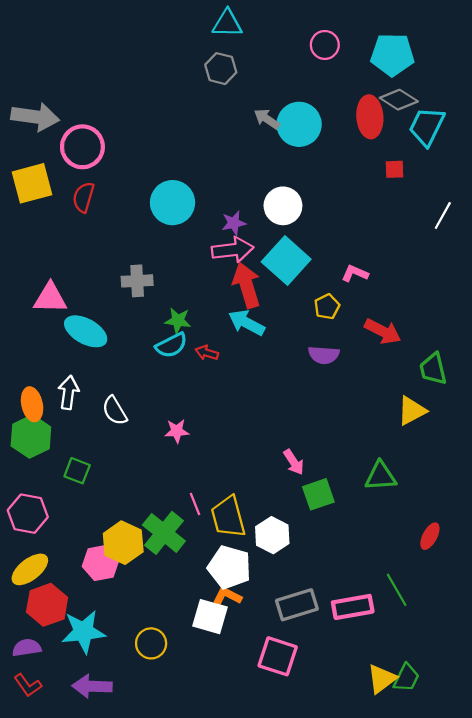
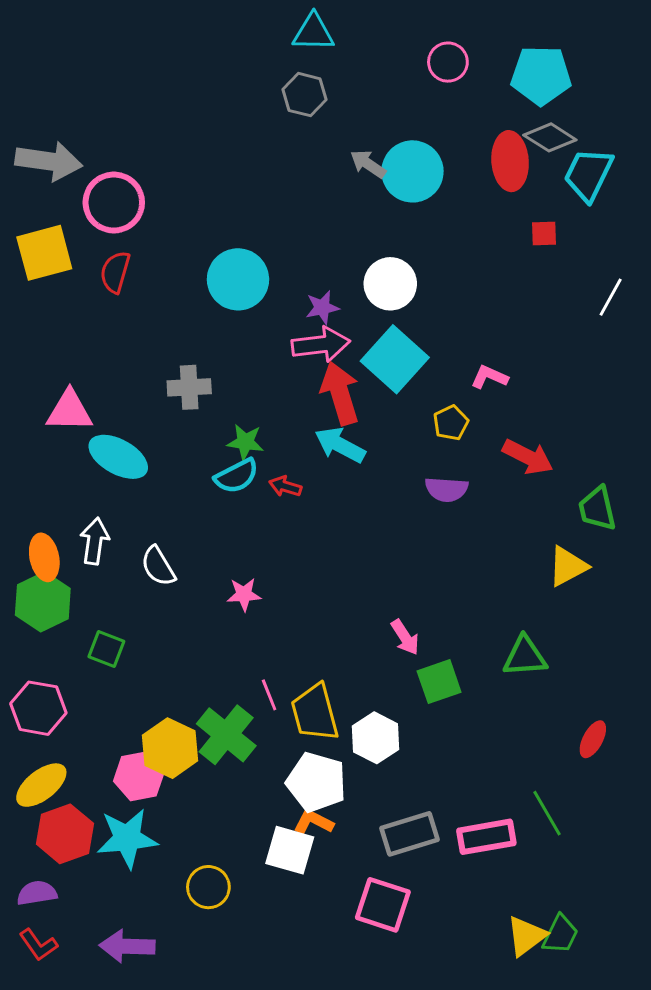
cyan star: (84, 632) -> (127, 838), moved

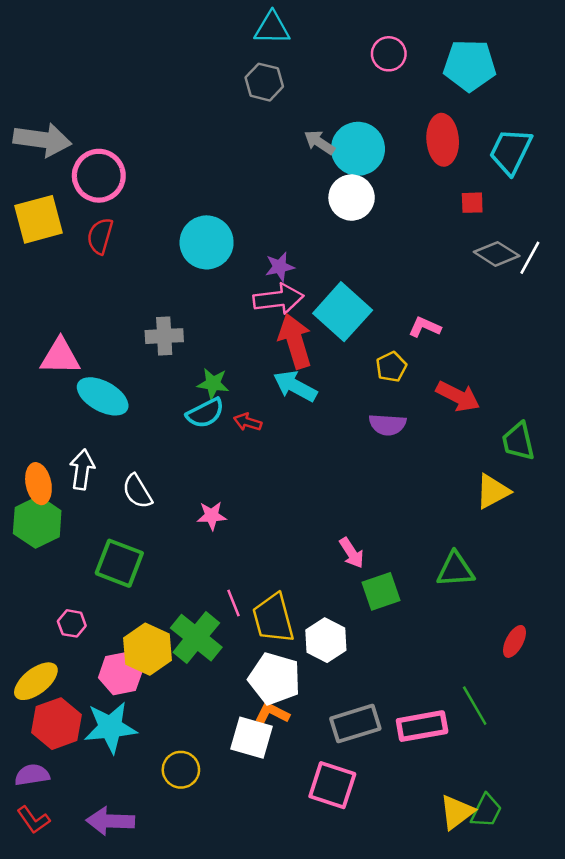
gray diamond: (550, 137) -> (497, 254), moved
white circle: (390, 284) -> (352, 198), moved
green square: (106, 649) -> (119, 563), moved, size x1.5
pink hexagon: (38, 708) -> (72, 623), moved, size x0.6

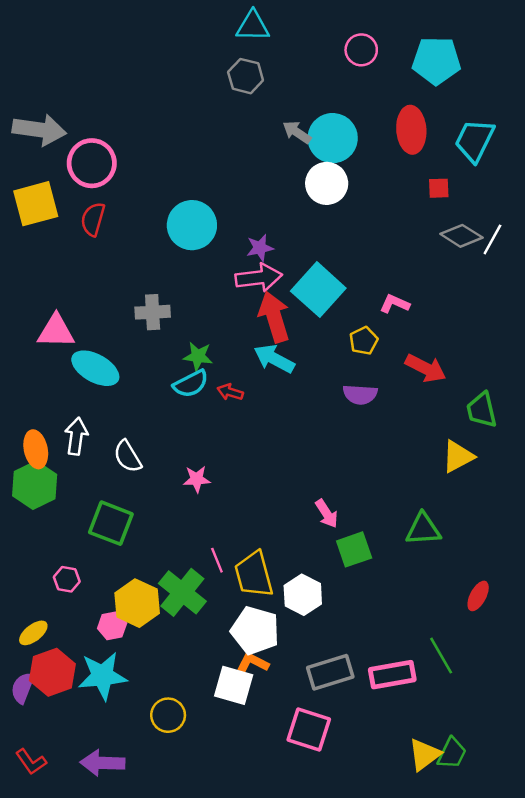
pink hexagon: (121, 674) -> (112, 626), size x0.7
yellow ellipse: (36, 681) -> (33, 633), size x0.7
purple semicircle: (32, 775) -> (23, 688), moved, turned -60

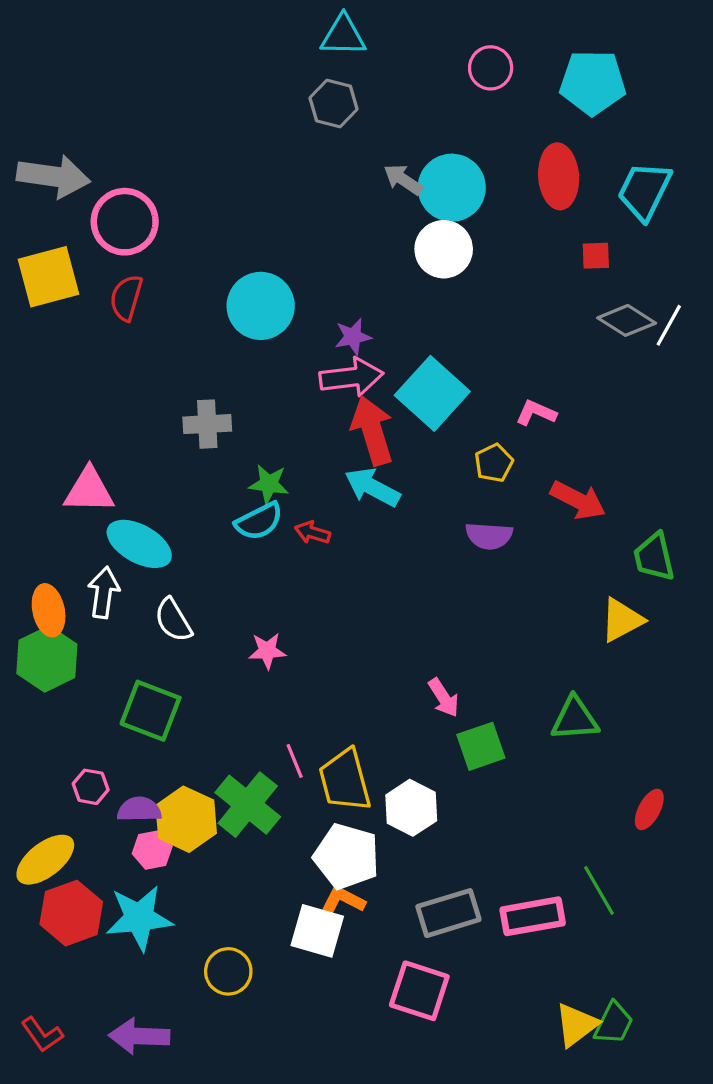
pink triangle: (56, 331) -> (89, 490), moved
cyan ellipse: (95, 368) -> (139, 544), moved
yellow ellipse: (33, 633) -> (45, 860), size x1.5
purple semicircle: (23, 688) -> (139, 809), moved, turned 68

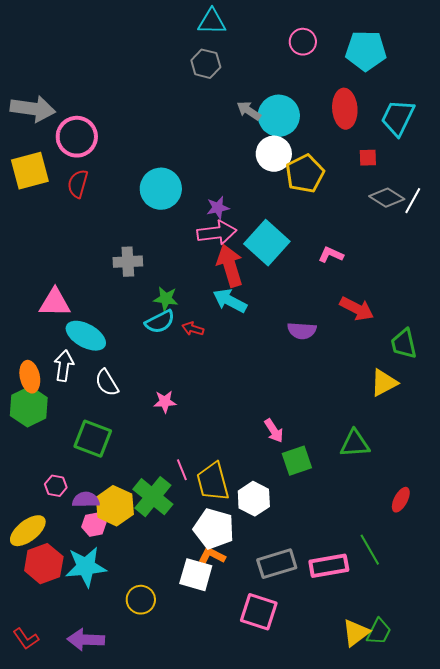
yellow pentagon: (494, 463) -> (305, 174), moved, size x1.6

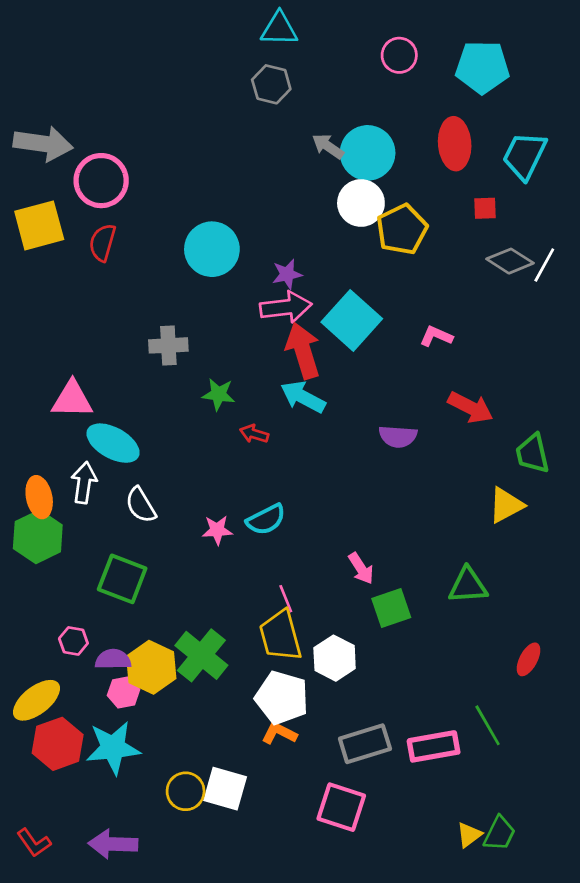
cyan semicircle: (160, 322) -> (266, 520), moved
pink line: (182, 470) -> (286, 599), moved
white square: (196, 575) -> (225, 789), moved
yellow triangle: (356, 633) -> (469, 835), size x0.7

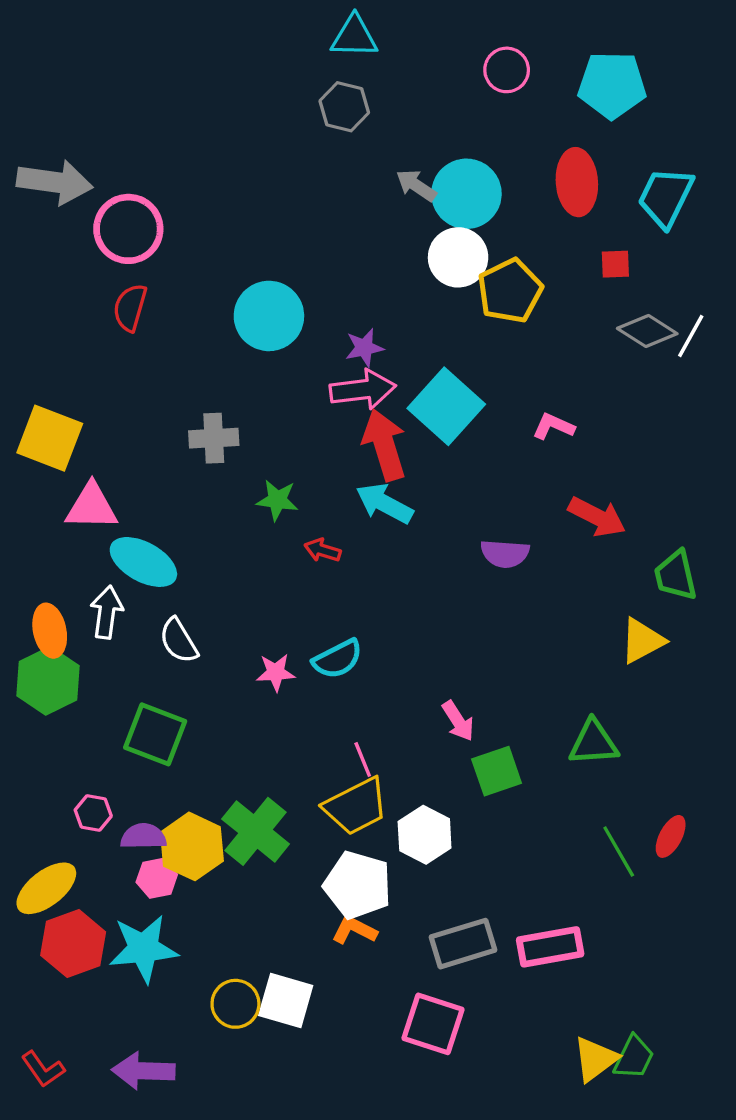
yellow square: (39, 225) -> (50, 438), moved, turned 36
yellow trapezoid: (281, 636) -> (356, 806), turned -102
green line: (488, 725) -> (619, 852), moved
yellow triangle: (469, 835) -> (595, 1059), size x1.4

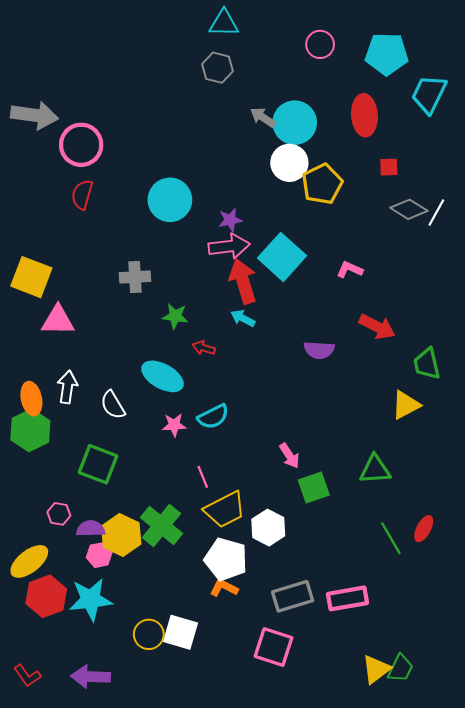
cyan trapezoid: (666, 197) -> (429, 94), moved
cyan arrow: (384, 503) -> (243, 318), size x0.7
cyan ellipse: (143, 562) -> (163, 376), moved
pink line: (363, 759) -> (203, 477), moved

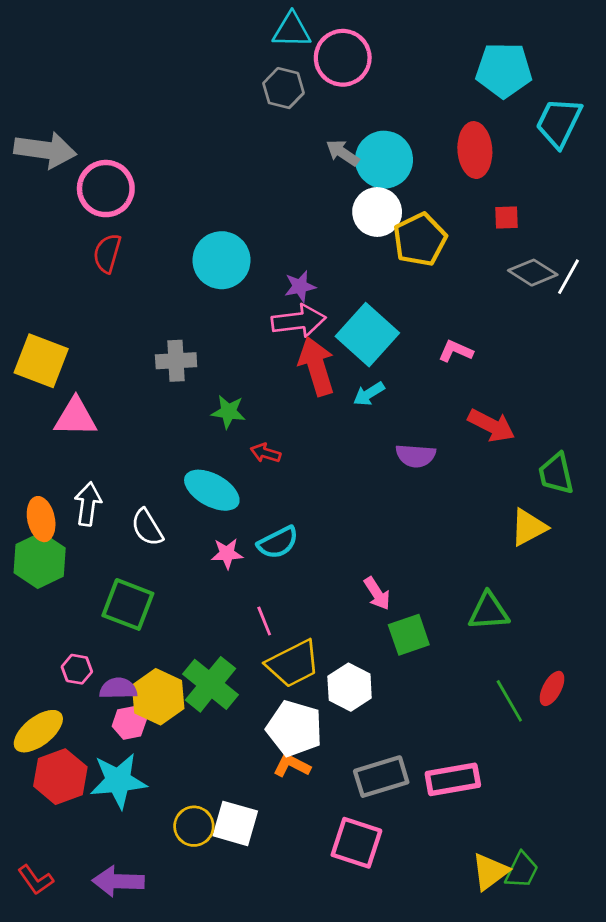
pink circle: (320, 44) -> (343, 58), moved, size x1.5
cyan arrow: (243, 318) -> (369, 394), moved, turned -60

